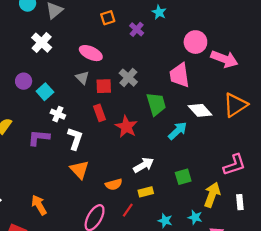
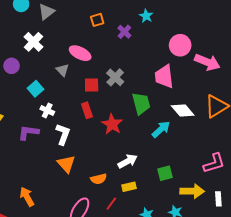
gray triangle: (82, 78) -> (62, 70), moved
purple circle: (24, 81) -> (12, 66), moved
yellow arrow: (212, 195) -> (192, 191), turned 70

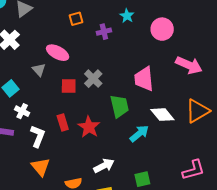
purple cross: (124, 32) -> (104, 32), turned 32
pink circle: (180, 45) -> (162, 29), moved
red rectangle: (87, 110) -> (63, 123), moved

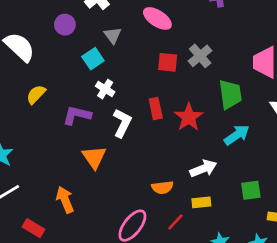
gray triangle: (39, 70) -> (113, 35), moved
cyan arrow: (139, 134) -> (237, 135), moved
orange triangle: (41, 167) -> (94, 157), moved

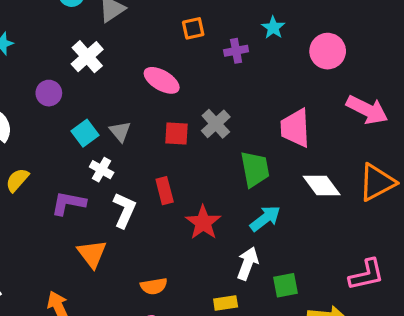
gray triangle: (113, 35) -> (120, 131), moved
red star: (189, 117) -> (203, 223), moved
white arrow: (203, 169) -> (248, 263), moved, turned -45
orange semicircle: (162, 187) -> (154, 286), moved

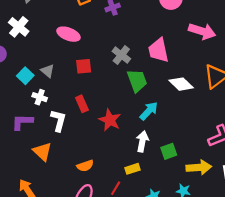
gray cross: (216, 124) -> (121, 55), moved

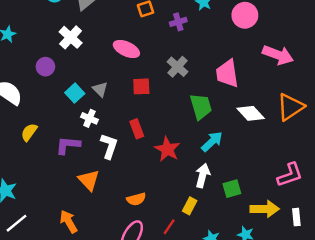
gray cross: (121, 55) -> (177, 67), moved
yellow rectangle: (132, 169) -> (190, 206), turned -48

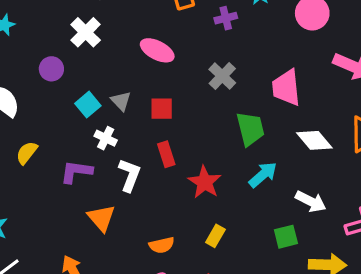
red square: (141, 86) -> (162, 109), moved
white arrow: (203, 176) -> (311, 201), moved, turned 100
yellow rectangle: (190, 206) -> (215, 236), moved

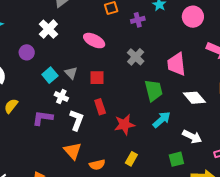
red star: (205, 182) -> (124, 125), turned 30
orange triangle: (101, 218) -> (73, 151), moved

